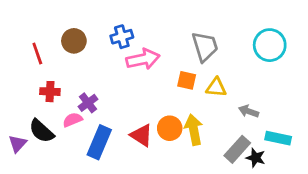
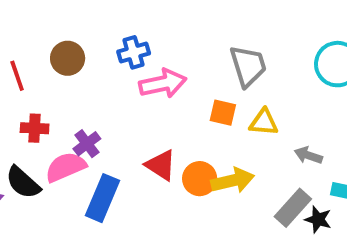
pink semicircle: (72, 120) -> (66, 167), size x1.5
yellow arrow: (194, 130) -> (233, 181), turned 88
red triangle: (142, 135) -> (161, 165), moved

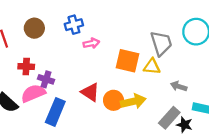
gray trapezoid: (248, 66) -> (161, 43), moved
pink arrow: (163, 83) -> (91, 43), size x0.6
orange square: (223, 113) -> (127, 61), size x1.5
red cross: (35, 128) -> (26, 67), moved
purple cross: (87, 144) -> (46, 79), turned -35

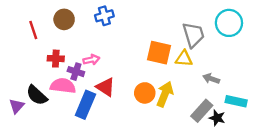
pink arrow: (91, 43) -> (91, 60), moved
red triangle: (90, 92) -> (106, 87), moved
pink semicircle: (33, 93) -> (63, 86), turned 30
yellow arrow: (133, 101) -> (165, 94), turned -55

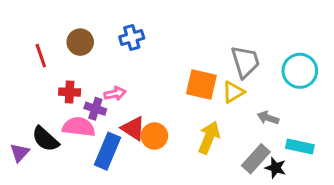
cyan circle: (229, 23) -> (300, 71), moved
yellow triangle: (184, 59) -> (233, 92), turned -36
orange circle: (145, 93) -> (154, 136), moved

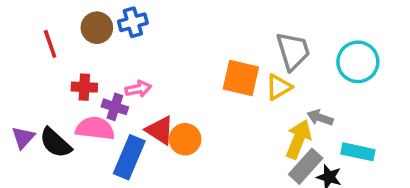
blue cross: (132, 38) -> (133, 22), moved
yellow arrow: (209, 137) -> (298, 139), moved
purple triangle: (20, 153) -> (23, 137), moved

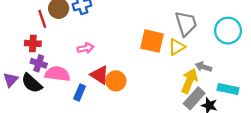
red line: (50, 44) -> (42, 19), moved
red cross: (84, 87) -> (33, 43), moved
purple cross: (115, 107) -> (39, 63), moved
blue rectangle: (129, 157) -> (80, 93), size x0.6

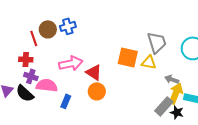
yellow triangle: (177, 47) -> (149, 62), turned 42
pink arrow: (85, 48) -> (71, 63), size x1.6
red triangle: (99, 75) -> (94, 72), moved
yellow arrow: (189, 81) -> (176, 93), moved

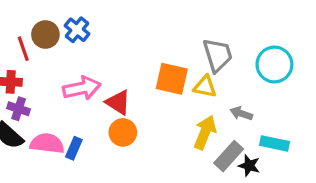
blue cross: (68, 26) -> (77, 30), turned -35
pink semicircle: (47, 85) -> (47, 143), moved
yellow arrow: (176, 93) -> (205, 132), moved

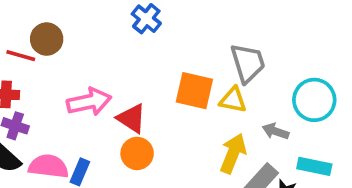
blue cross: (77, 30) -> (146, 19), moved
red line: (23, 49) -> (21, 56), turned -55
cyan circle: (274, 64) -> (314, 100), moved

